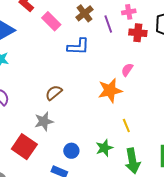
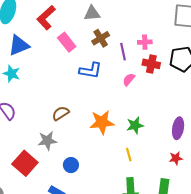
pink semicircle: (127, 70) -> (129, 79), moved
orange star: (110, 90) -> (102, 122), moved
green star: (104, 148) -> (135, 125), moved
blue circle: (71, 151) -> (71, 165), moved

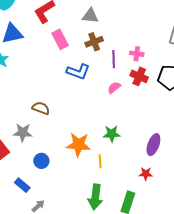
brown semicircle: (61, 113) -> (41, 108), turned 42
orange star: (102, 122) -> (78, 145), moved

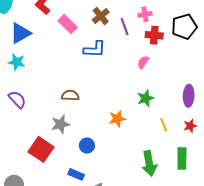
pink semicircle: (114, 88) -> (143, 62), moved
orange star: (78, 145) -> (117, 119), size x0.7
yellow line: (100, 161) -> (164, 125), moved

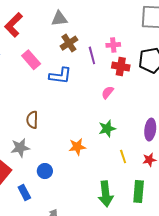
pink rectangle: (68, 24) -> (31, 60), moved
brown semicircle: (70, 95) -> (32, 120), turned -96
blue rectangle: (76, 174) -> (24, 192), moved, turned 35

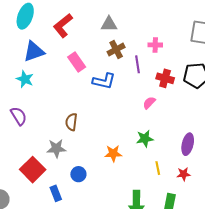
pink cross: (113, 45) -> (155, 45), moved

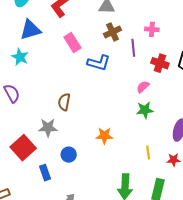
green star: (145, 139) -> (145, 110), moved

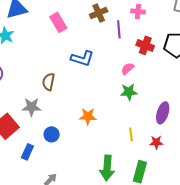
blue L-shape: (99, 63) -> (82, 58), moved
blue rectangle: (45, 173) -> (27, 152), turned 42

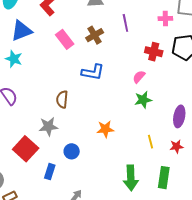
pink cross: (138, 11) -> (165, 19), moved
brown cross: (99, 13) -> (95, 35), moved
purple line: (119, 29) -> (125, 23), moved

